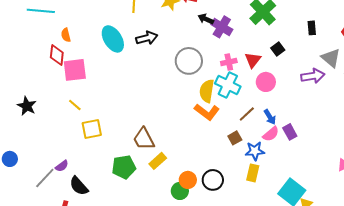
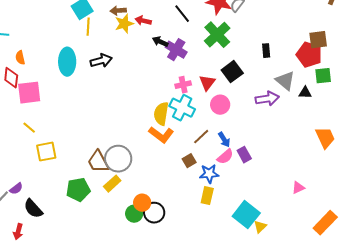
cyan ellipse: (113, 39) -> (67, 62), turned 32
black square: (278, 49) -> (232, 72), size x1.5
gray circle: (189, 61) -> (118, 159), moved
black circle: (213, 180) -> (154, 213), moved

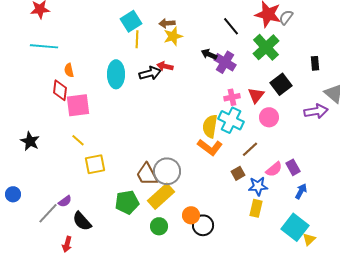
red arrow: (143, 21) -> (165, 66), moved
blue arrow: (224, 140) -> (301, 191), moved, turned -119
yellow rectangle: (112, 184) -> (161, 196), size x1.5
green circle: (134, 214) -> (159, 226), moved

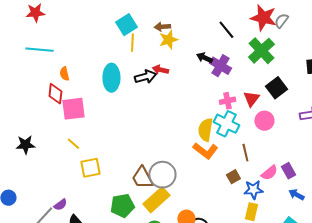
black star: (30, 141) -> (25, 145), turned -30
brown line: (250, 149) -> (245, 153), turned -60
blue arrow: (301, 191) -> (296, 195), turned -91

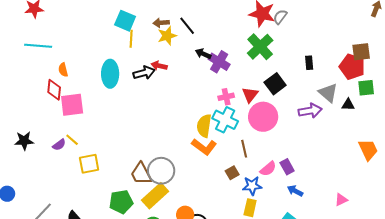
cyan square: (126, 25) -> (125, 21), turned -35
black line: (226, 30) -> (187, 26), moved
pink circle: (264, 121) -> (263, 117), size x1.5
purple semicircle: (60, 205) -> (59, 145), moved

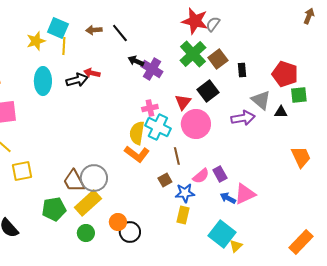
yellow star: (167, 36) -> (36, 41), moved
brown square: (361, 52) -> (218, 59), moved, turned -30
pink cross: (226, 97) -> (150, 108), moved
pink triangle: (341, 200) -> (245, 194), moved, size x1.6

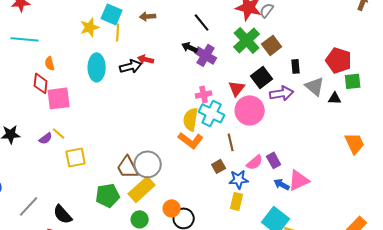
black line: (120, 33) -> (202, 22), moved
black rectangle: (242, 70) -> (296, 66), moved
purple arrow: (243, 118) -> (282, 93), moved

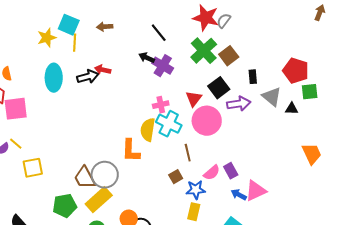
orange L-shape: (191, 140) -> (131, 151), moved, turned 55

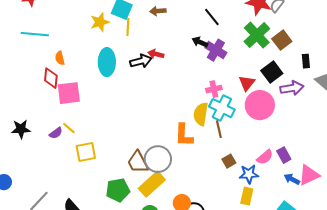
brown line: (188, 153) -> (219, 129), moved

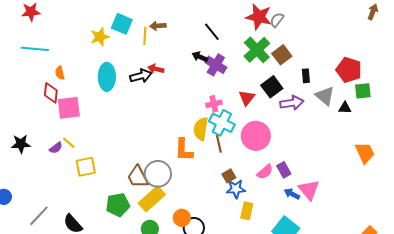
yellow line: (128, 27) -> (145, 36), moved
pink circle: (260, 105) -> (256, 136), moved
blue star: (249, 174) -> (236, 189), moved
pink triangle: (309, 175) -> (309, 190), turned -45

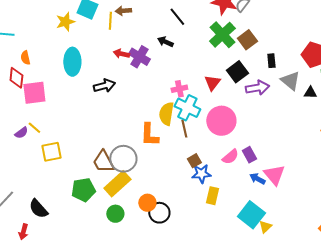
purple cross: (216, 65) -> (139, 57), moved
black arrow: (141, 76) -> (104, 86), moved

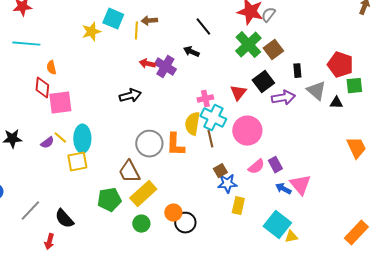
cyan ellipse: (72, 62) -> (82, 139), moved
gray circle: (123, 159) -> (149, 144), moved
yellow triangle: (265, 227) -> (291, 237), turned 32

